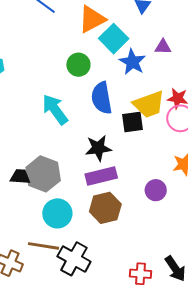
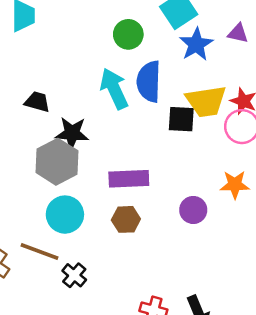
cyan arrow: (55, 109) -> (114, 89), moved
black star: (98, 148) -> (72, 133), moved
black trapezoid: (20, 177) -> (37, 102), moved
brown hexagon: (105, 208) -> (126, 219), size x0.7
black cross: (74, 259) -> (74, 275), size x0.6

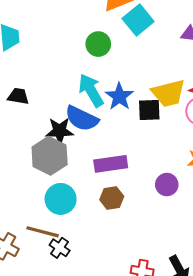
blue star: (196, 44) -> (119, 96), moved
blue semicircle: (149, 82) -> (82, 118), moved, turned -60
black trapezoid: (37, 102) -> (18, 96), moved
black cross: (74, 275) -> (60, 248), moved

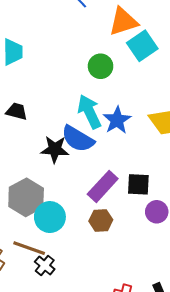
black square: (149, 110) -> (138, 184), moved
gray hexagon: (50, 156) -> (26, 197), moved
purple rectangle: (111, 164) -> (103, 186), turned -44

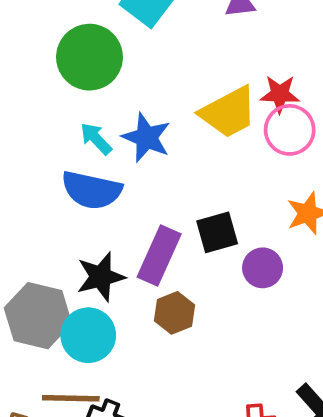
green circle: (101, 66) -> (90, 57), size x1.5
cyan arrow: (89, 112) -> (96, 139), size x0.6
black star: (55, 149) -> (101, 277), moved

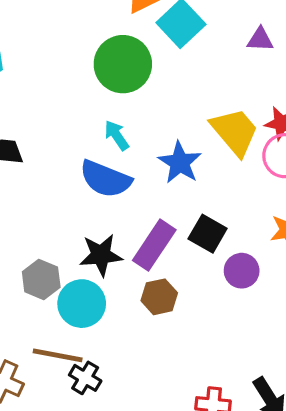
yellow trapezoid: (228, 112) -> (235, 132), turned -112
blue star: (146, 138) -> (180, 163), moved
black square: (217, 232) -> (208, 234), turned 36
gray hexagon: (38, 316) -> (41, 279), size x0.7

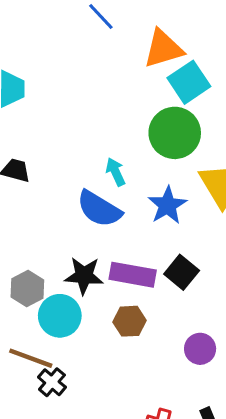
green circle: (123, 64) -> (175, 133), moved
purple rectangle: (154, 245) -> (133, 275), turned 57
purple circle: (242, 271) -> (200, 349), moved

